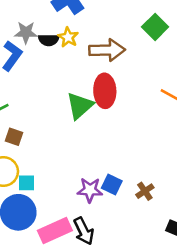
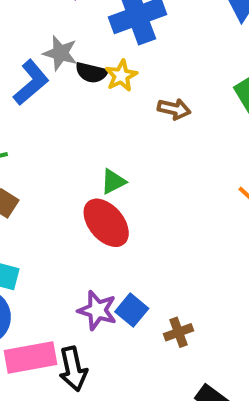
brown arrow: (107, 50) -> (174, 109), size x0.6
red ellipse: (105, 91) -> (106, 223), moved, turned -52
green triangle: (80, 106) -> (113, 182), size x0.6

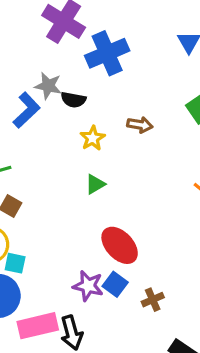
yellow star: (121, 76) -> (93, 138), moved
red ellipse: (106, 223) -> (120, 245), moved

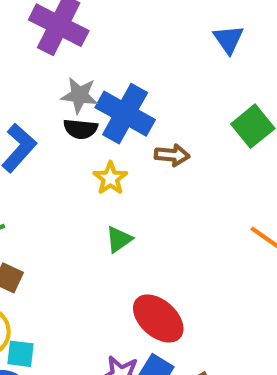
blue cross: (107, 53) -> (125, 114), moved, turned -33
gray star: (48, 86) -> (79, 95), moved

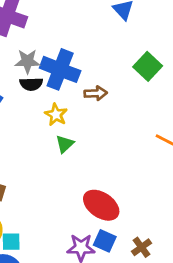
green triangle: (119, 239) -> (65, 144), moved

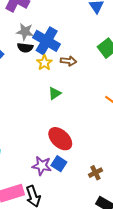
yellow star: (56, 115) -> (44, 63), moved
green triangle: (65, 144) -> (55, 93), moved
brown cross: (142, 247) -> (95, 173), moved

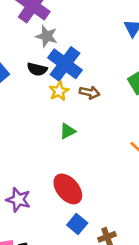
gray star: (25, 32) -> (47, 36), moved
blue square: (59, 164) -> (77, 224), moved
purple star: (42, 166) -> (18, 200), moved

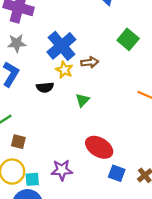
gray star: (47, 36) -> (17, 43), moved
blue cross: (65, 64) -> (61, 46), turned 32
black semicircle: (37, 69) -> (45, 87), moved

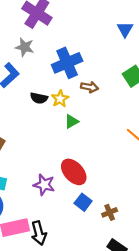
yellow star: (64, 70) -> (60, 99), moved
purple star: (62, 170) -> (44, 185), moved

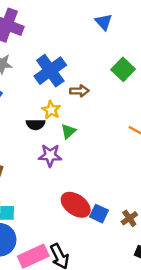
black semicircle: (39, 98) -> (36, 124), moved
red ellipse: (74, 172) -> (76, 205), moved
purple star: (44, 185) -> (50, 155), moved

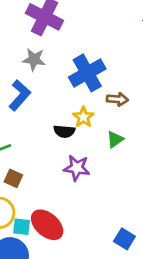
green triangle: (68, 131) -> (115, 139), moved
red ellipse: (76, 205) -> (47, 225), moved

